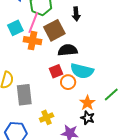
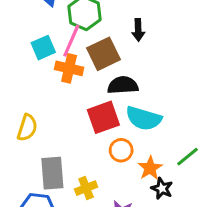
red square: (56, 71) -> (103, 117), size x1.5
orange circle: (68, 82) -> (121, 150), moved
gray rectangle: (24, 95) -> (52, 173), moved
black star: (88, 118) -> (162, 188), moved

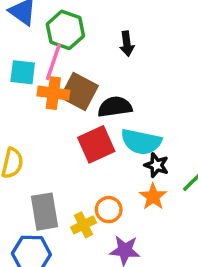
cyan square: (43, 48) -> (23, 72), turned 35
brown square: (104, 54) -> (79, 92), moved, turned -32
orange circle: (121, 150) -> (109, 210), moved
black star: (162, 188) -> (156, 165), moved

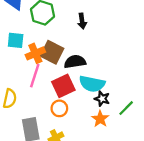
pink line: (53, 62) -> (35, 76), moved
orange cross: (53, 93) -> (35, 53), turned -30
orange circle: (109, 210) -> (59, 108), moved

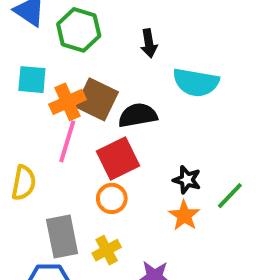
cyan semicircle: (92, 84) -> (196, 82), moved

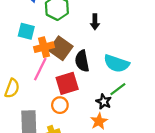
cyan semicircle: (196, 82) -> (116, 63), moved
black semicircle: (138, 115) -> (82, 61), turned -100
green line: (230, 196) -> (118, 89), moved

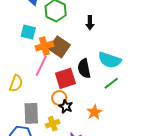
black semicircle: (82, 61) -> (84, 68), moved
black star: (104, 102) -> (66, 106), moved

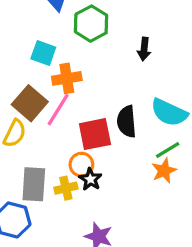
brown square: (59, 47) -> (30, 103), moved
orange star: (94, 112) -> (164, 171), moved
yellow cross: (53, 124) -> (66, 188), moved

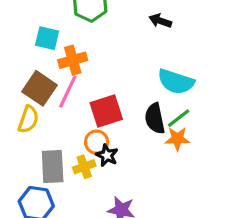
black arrow: (144, 49) -> (160, 21), moved, turned 110
black semicircle: (127, 122) -> (155, 118), moved
orange star: (164, 171) -> (177, 139), turned 30

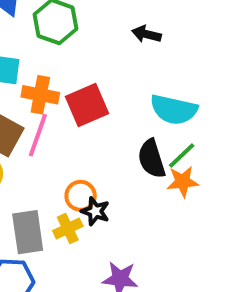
orange cross: (73, 60) -> (40, 95), turned 32
red square: (106, 111) -> (87, 105), moved

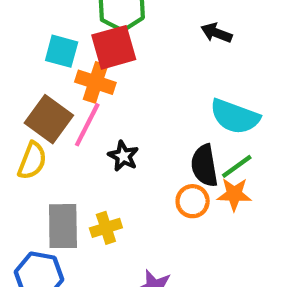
red square: (87, 105) -> (114, 47), moved
orange circle: (81, 196) -> (193, 201), moved
black star: (95, 211) -> (123, 156), moved

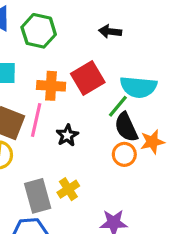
red square: (114, 47) -> (88, 78), moved
orange cross: (95, 82) -> (51, 86), moved
black star: (123, 156) -> (67, 135), turned 30
green line: (237, 166) -> (118, 106), moved

